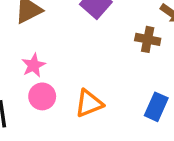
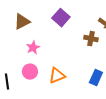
pink star: (34, 65) -> (33, 48), moved

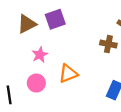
purple square: (61, 18) -> (55, 19), moved, turned 30
orange triangle: (57, 76) -> (68, 74), moved

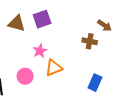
brown triangle: (27, 24) -> (17, 23), turned 42
pink star: (40, 55) -> (40, 51), moved

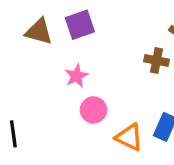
orange triangle: (54, 68) -> (129, 137), moved, turned 48
pink circle: (25, 76) -> (93, 110), moved

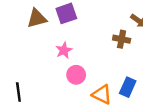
brown triangle: (39, 32) -> (37, 18), turned -30

